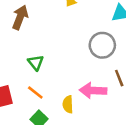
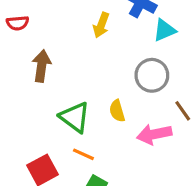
green triangle: (36, 63) -> (75, 117), size x1.5
yellow semicircle: (68, 104) -> (117, 111), moved

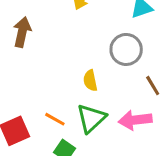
green triangle: (75, 117) -> (91, 118), moved, turned 36
pink arrow: (154, 134) -> (135, 120), moved

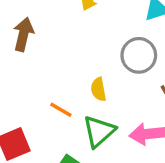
orange line: (55, 119) -> (61, 110), moved

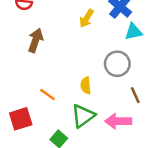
orange line: (61, 110) -> (48, 95), moved

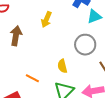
yellow arrow: (87, 18) -> (46, 19), moved

